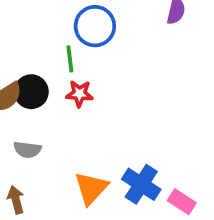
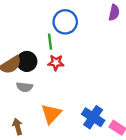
gray semicircle: (27, 150) -> (24, 87), moved
orange triangle: (91, 188) -> (51, 114), moved

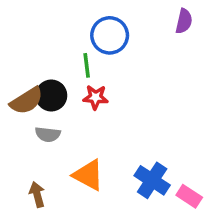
orange triangle: (51, 114) -> (88, 175), turned -45

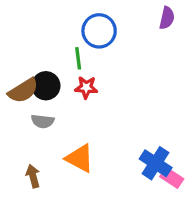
blue cross: (152, 180) -> (156, 163), moved

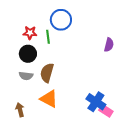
purple semicircle: (167, 18) -> (109, 45), moved
red star: (86, 87) -> (30, 33), moved
brown semicircle: (23, 91) -> (47, 73), moved, turned 138

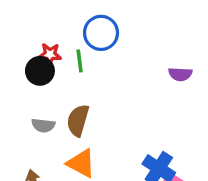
purple semicircle: (109, 45) -> (180, 74), turned 80
black circle: (28, 54) -> (40, 71), moved

